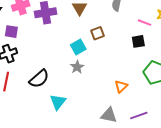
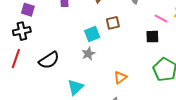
orange triangle: (121, 86) -> (120, 77), moved
cyan triangle: (58, 102) -> (75, 87), moved

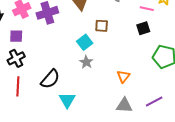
brown square: (113, 23) -> (102, 26), turned 32
cyan triangle: (75, 87) -> (67, 100), moved

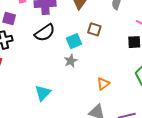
black semicircle: (50, 79) -> (45, 33), moved

